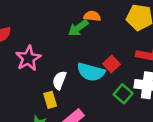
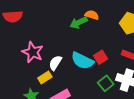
pink star: (28, 58) -> (33, 52), moved, turned -30
yellow rectangle: (50, 100) -> (45, 78), turned 64

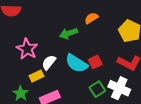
orange semicircle: (92, 15) -> (91, 18), turned -56
green arrow: (79, 23) -> (68, 33), moved

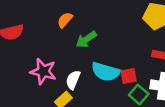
orange semicircle: (91, 18) -> (65, 20), moved
red square: (95, 62) -> (129, 76), moved, turned 32

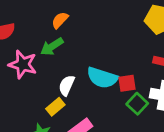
green arrow: (86, 39) -> (52, 47), moved
pink star: (43, 71) -> (23, 64), moved

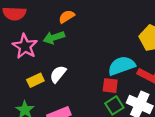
cyan semicircle: (102, 78) -> (122, 66), moved, turned 128
yellow rectangle: (55, 107) -> (35, 80), moved

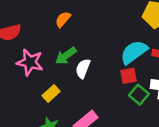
green arrow: (54, 37) -> (66, 56), moved
white semicircle: (58, 74) -> (83, 69), moved

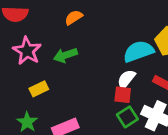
cyan semicircle: (134, 52) -> (139, 51), moved
white semicircle: (83, 69) -> (126, 79), moved

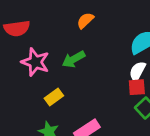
orange semicircle: (74, 17) -> (85, 20), moved

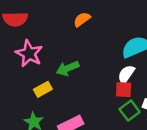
green arrow: (74, 59) -> (68, 68), moved

